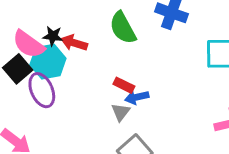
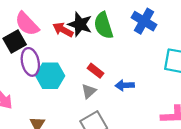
black star: (53, 36) -> (80, 24), moved, size x1.5
cyan hexagon: (48, 62) -> (50, 76), moved
blue arrow: (137, 97) -> (125, 85), moved

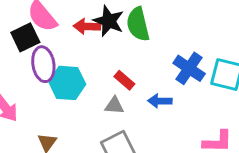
blue cross: (144, 21) -> (189, 68), moved
red arrow: (63, 30) -> (87, 26), turned -30
gray triangle: (89, 91) -> (114, 106), turned 42

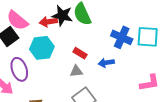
purple ellipse: (43, 64) -> (19, 69), moved
cyan hexagon: (67, 83) -> (42, 48), moved

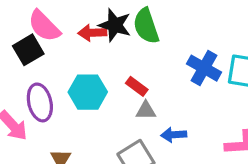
cyan hexagon: (42, 48) -> (88, 92), moved
blue arrow: (106, 63) -> (174, 135), moved
gray triangle: (76, 71) -> (146, 111), moved

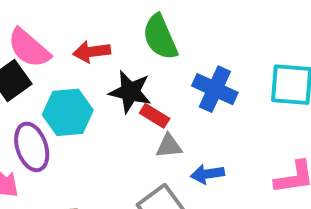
black star: (115, 25) -> (130, 92), moved
blue cross: (204, 68) -> (215, 89), moved
cyan hexagon: (88, 92) -> (68, 112), moved

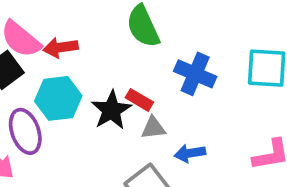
red arrow: (92, 52) -> (61, 47), moved
black star: (130, 92) -> (111, 110), moved, turned 30

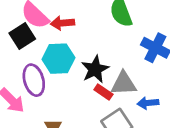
red rectangle: (139, 100) -> (103, 92), moved
gray triangle: (153, 128) -> (124, 84), size x1.5

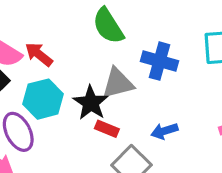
red arrow: (62, 23) -> (39, 54), turned 55
gray triangle: (124, 84) -> (118, 83), moved

